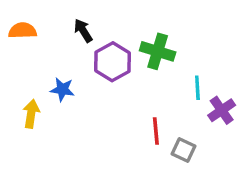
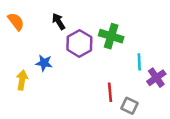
orange semicircle: (23, 31) -> (16, 21), turned 54

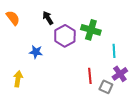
purple cross: (156, 78) -> (120, 74), moved
yellow arrow: (22, 80) -> (18, 79), moved

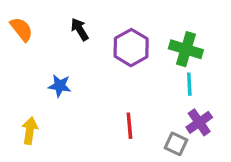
green cross: (91, 30) -> (186, 49), moved
purple hexagon: (65, 36) -> (131, 48), moved
red line: (90, 76) -> (129, 126), moved

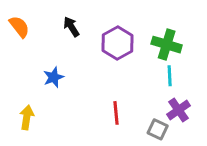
blue star: (60, 86) -> (54, 77), turned -30

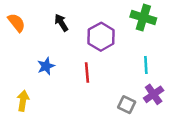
green cross: (167, 45) -> (143, 18), moved
red line: (116, 113) -> (87, 73), moved
gray square: (158, 129) -> (127, 105), moved

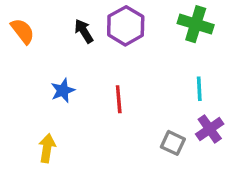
purple hexagon: (101, 37) -> (126, 26), moved
yellow arrow: (23, 101) -> (47, 148), moved

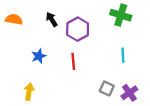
purple hexagon: (126, 26) -> (78, 29), moved
orange semicircle: (23, 31) -> (14, 19), turned -42
purple cross: (210, 129) -> (129, 93), moved

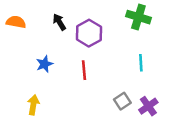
gray square: (107, 88) -> (122, 101), turned 32

